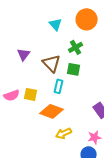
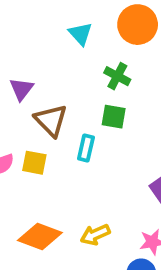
green cross: (76, 47) -> (117, 76), turned -32
brown triangle: (52, 63) -> (51, 120), moved
orange diamond: (52, 111) -> (40, 236), moved

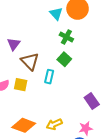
cyan triangle: (80, 34) -> (56, 14), moved
green square: (114, 117) -> (64, 59), turned 32

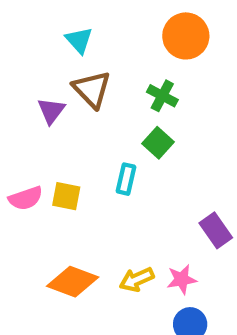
cyan triangle: (56, 14) -> (79, 40), moved
brown triangle: (30, 61) -> (92, 89), moved
pink star: (86, 128) -> (182, 279), moved

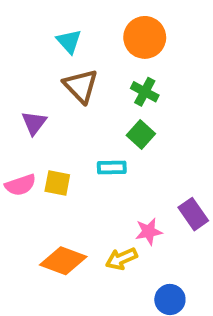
orange circle: (186, 36) -> (145, 37), moved
purple triangle: (51, 111) -> (34, 123), moved
cyan rectangle: (126, 179) -> (112, 167), turned 76
pink star: (182, 279) -> (149, 232), moved

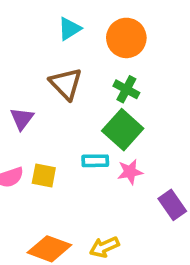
cyan triangle: (69, 41) -> (70, 29), moved, turned 40
green square: (141, 134) -> (123, 130), size x1.5
pink star: (149, 232) -> (130, 172), moved

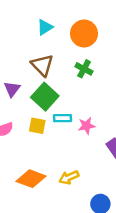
green square: (123, 130) -> (45, 97), moved
yellow square: (44, 175) -> (37, 126), moved

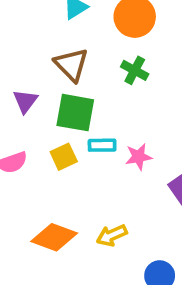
green square: (45, 97) -> (75, 113), turned -32
yellow square: (37, 126) -> (64, 157), turned -36

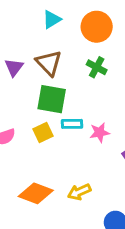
purple triangle: (25, 101) -> (14, 67), moved

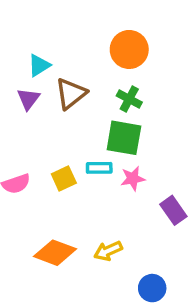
cyan triangle: (52, 19) -> (39, 65), moved
brown triangle: (49, 63) -> (71, 94), turned 36
green square: (52, 99) -> (124, 138), moved

